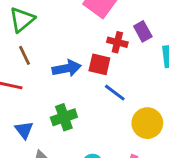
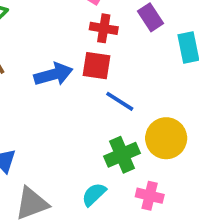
red cross: (117, 42) -> (104, 28), moved
green cross: (64, 117) -> (122, 155), moved

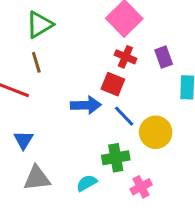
blue arrow: (53, 74) -> (86, 105), moved
yellow circle: (166, 138) -> (156, 132), moved
pink cross: (150, 196) -> (141, 187), moved, turned 35

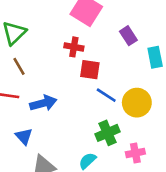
red cross: (125, 57) -> (74, 47), moved
blue arrow: (86, 105) -> (43, 103), moved
pink cross: (141, 187) -> (135, 153), turned 30

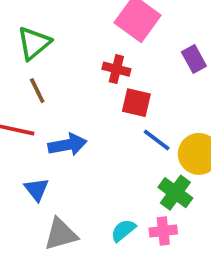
green cross: (108, 133) -> (175, 193), moved, turned -35
pink cross: (135, 153) -> (163, 231), moved

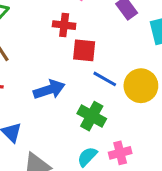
blue arrow: (67, 145) -> (49, 90), moved
green cross: (175, 193) -> (92, 116), moved

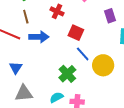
red cross: (64, 25) -> (57, 11), moved
blue arrow: (49, 90) -> (39, 37), moved

